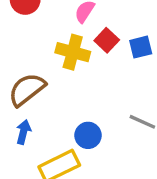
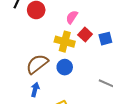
blue circle: (88, 135) -> (65, 67), moved

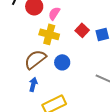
pink semicircle: (72, 17) -> (54, 13), moved
yellow cross: (65, 42) -> (49, 34), moved

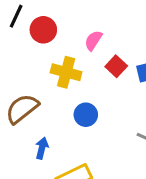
pink semicircle: (54, 13) -> (93, 40), moved
brown semicircle: (35, 59) -> (22, 109), moved

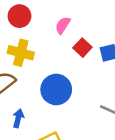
yellow cross: (66, 72) -> (21, 53), moved
blue circle: (86, 115) -> (56, 89), size x1.5

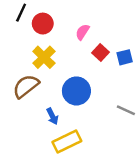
yellow cross: (21, 53) -> (44, 57), turned 30
blue arrow: (18, 118) -> (52, 116), moved, turned 140

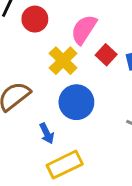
pink semicircle: (82, 32) -> (84, 29), size x1.5
yellow cross: (44, 57) -> (63, 61), moved

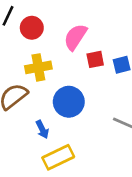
red square: (106, 55) -> (95, 59), turned 36
yellow cross: (63, 61) -> (38, 67), moved, turned 35

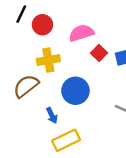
pink semicircle: (75, 37) -> (81, 33), turned 40
red square: (95, 59) -> (99, 53), turned -35

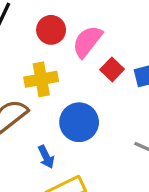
red circle: (42, 25) -> (51, 30), moved
pink semicircle: (81, 33) -> (87, 41), turned -35

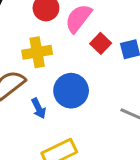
blue arrow: (46, 157) -> (39, 108), moved

